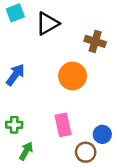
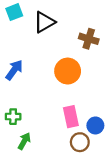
pink rectangle: (63, 125) -> (71, 117), moved

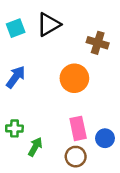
cyan square: (14, 12) -> (16, 28), moved
green arrow: (24, 141) -> (35, 147), moved
brown circle: (80, 142) -> (76, 157), moved

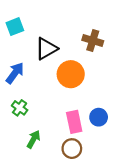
black triangle: (49, 24) -> (46, 49), moved
green cross: (14, 128) -> (20, 108), moved, turned 35
blue circle: (105, 138) -> (99, 117), moved

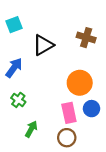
orange circle: (71, 74) -> (80, 83), moved

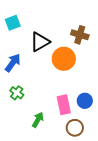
orange circle: (80, 83) -> (64, 59), moved
green arrow: (31, 129) -> (38, 120), moved
brown circle: (67, 138) -> (75, 128), moved

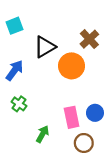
brown cross: (80, 35) -> (89, 39), turned 30

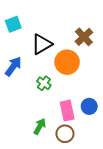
green cross: (19, 104) -> (44, 83), moved
brown circle: (84, 143) -> (65, 134), moved

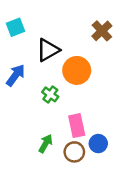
brown cross: (84, 37) -> (102, 31), moved
blue circle: (89, 106) -> (98, 144), moved

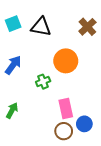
black triangle: (48, 50) -> (41, 27), moved, turned 40
green cross: (50, 94) -> (43, 82), turned 32
green arrow: (46, 144) -> (12, 110), moved

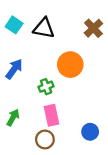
cyan square: (13, 24) -> (14, 25), turned -35
pink rectangle: (66, 108) -> (52, 115), moved
brown circle: (64, 131) -> (45, 139), moved

